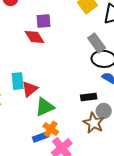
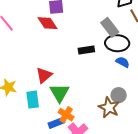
cyan rectangle: (18, 81) -> (33, 100), moved
black rectangle: (89, 97) -> (86, 50), moved
green triangle: (45, 107) -> (59, 93), turned -35

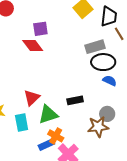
gray rectangle: (110, 27) -> (95, 47), turned -66
black rectangle: (86, 50) -> (75, 100), moved
green triangle: (59, 93) -> (48, 114), turned 45
brown star: (109, 107) -> (98, 127), turned -30

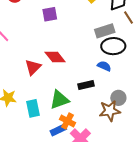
red diamond: (33, 45) -> (55, 57), moved
blue semicircle: (110, 81) -> (104, 66), moved
red triangle: (32, 98) -> (33, 67), moved

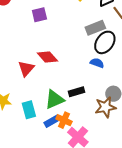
black ellipse: (113, 46) -> (105, 42), turned -50
black rectangle: (86, 85) -> (76, 92), moved
blue rectangle: (58, 130) -> (52, 121), moved

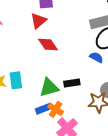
red triangle: (26, 69) -> (38, 21), moved
cyan rectangle: (29, 110) -> (16, 80), moved

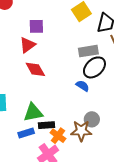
black rectangle: (72, 83) -> (46, 125), moved
orange cross: (56, 109) -> (58, 136), moved

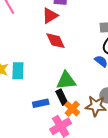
green triangle: (33, 112) -> (66, 81), moved
black rectangle: (46, 125) -> (62, 97), turned 63

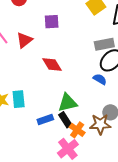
red triangle: (50, 16) -> (24, 40), moved
blue rectangle: (41, 103) -> (45, 119), moved

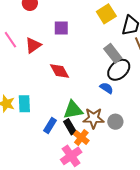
gray rectangle: (104, 44) -> (113, 53), turned 60
blue rectangle: (45, 119) -> (50, 125), turned -42
brown star: (100, 124) -> (94, 118), moved

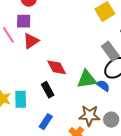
purple square: (61, 28) -> (24, 21), moved
green triangle: (73, 110) -> (87, 79), moved
black rectangle: (70, 127) -> (48, 90), moved

